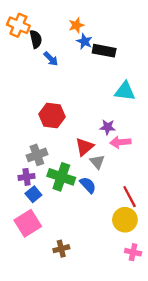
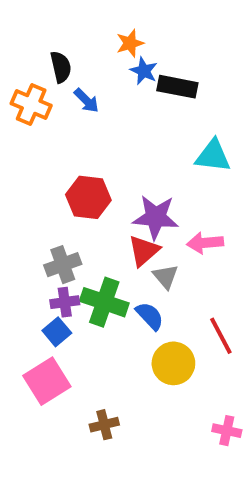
orange cross: (18, 25) -> (31, 104), moved
purple star: (108, 127) -> (156, 217), moved, size x1.6
purple cross: (27, 177) -> (65, 302), moved
yellow circle: (125, 220) -> (173, 363), moved

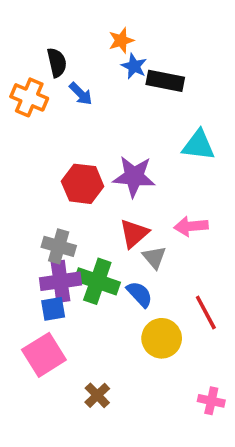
purple star: (156, 217) -> (134, 177), moved
gray cross: (63, 265) -> (59, 246), turned 36
purple cross: (65, 302) -> (61, 281), size x1.5
blue square: (57, 332) -> (53, 309), turned 30
brown cross: (104, 425) -> (97, 395), turned -30

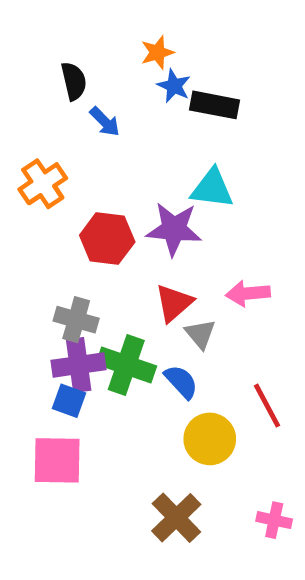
orange cross: (29, 97) -> (43, 184), moved, turned 33
cyan triangle: (198, 145) -> (212, 188), moved
blue square: (53, 309) -> (69, 401), turned 30
pink square: (44, 355) -> (57, 460), turned 33
brown cross: (97, 395) -> (176, 518), moved, size x1.5

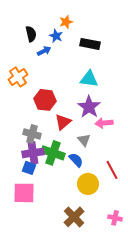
blue star: (174, 86) -> (56, 36), moved
blue arrow: (105, 122) -> (44, 51), turned -72
purple star: (174, 229) -> (89, 107), moved, turned 30
red triangle: (174, 303) -> (63, 122), moved

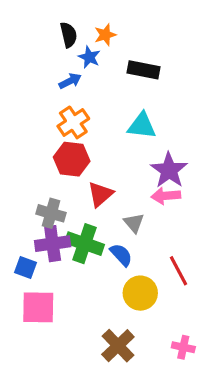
black semicircle: (31, 34) -> (69, 35), moved
orange cross: (18, 77) -> (73, 122), moved
purple star: (89, 107) -> (169, 170), moved
blue square: (29, 168) -> (25, 268), moved

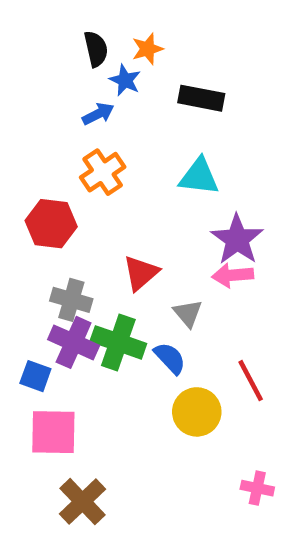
red hexagon: (72, 159) -> (51, 224), moved
purple cross: (53, 244) -> (74, 342), turned 32
brown cross: (118, 346) -> (82, 502), moved

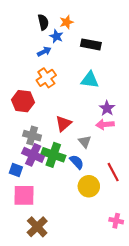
purple star: (237, 239) -> (107, 108), size x0.7

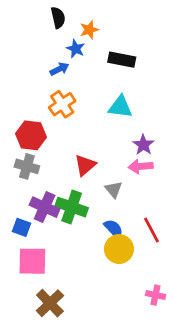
black semicircle: (43, 22) -> (58, 18), moved
gray cross: (32, 136) -> (27, 166), moved
blue semicircle: (77, 162) -> (114, 229), moved

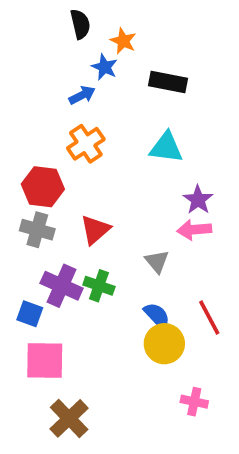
orange star: (89, 30) -> (123, 41), turned -30
red triangle: (85, 165) -> (95, 230), moved
green cross: (72, 207) -> (99, 286), size x0.7
pink cross: (156, 295) -> (194, 402), moved

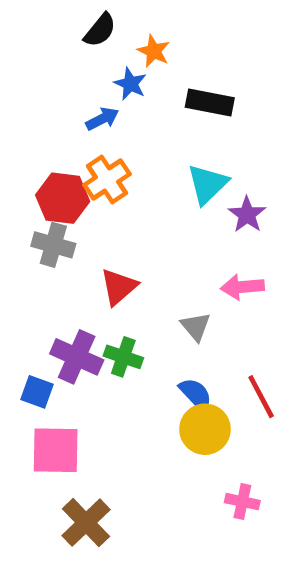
black semicircle: (80, 24) -> (100, 30), turned 52
cyan triangle: (166, 147) -> (207, 184), turned -51
red hexagon: (43, 187) -> (63, 198), moved
purple star: (198, 200) -> (247, 215), moved
gray cross: (37, 230) -> (53, 245), moved

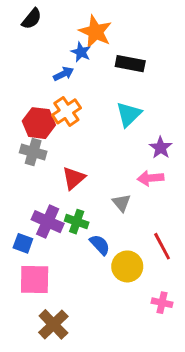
black semicircle: (100, 30) -> (32, 19), moved
orange star: (154, 51) -> (95, 32), size x1.6
purple star: (247, 215) -> (161, 148), moved
blue semicircle: (196, 394) -> (100, 245), moved
pink cross: (242, 502) -> (162, 303), moved

